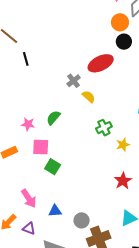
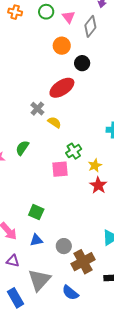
orange circle: (120, 22) -> (62, 46), moved
pink square: (41, 147) -> (60, 169), moved
green square: (53, 167) -> (36, 212), moved
red star: (123, 181) -> (98, 185), moved

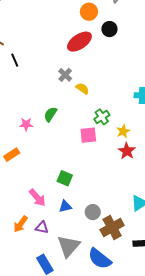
red ellipse: (62, 88) -> (79, 42), moved
blue semicircle: (70, 293) -> (100, 259), size x1.4

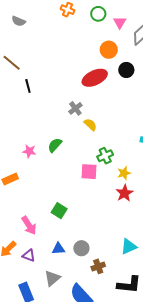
blue triangle: (65, 206) -> (58, 249), moved
brown cross: (112, 228) -> (98, 266), size x0.6
gray triangle: (69, 246) -> (52, 278), size x0.7

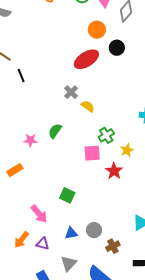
red star: (125, 193) -> (114, 171), moved

